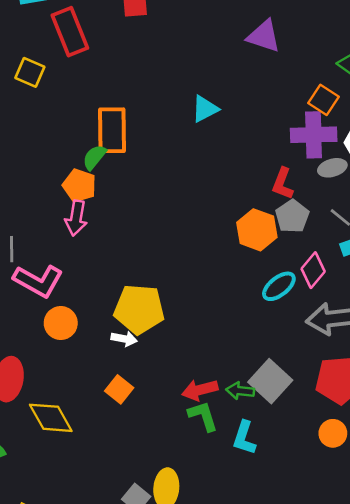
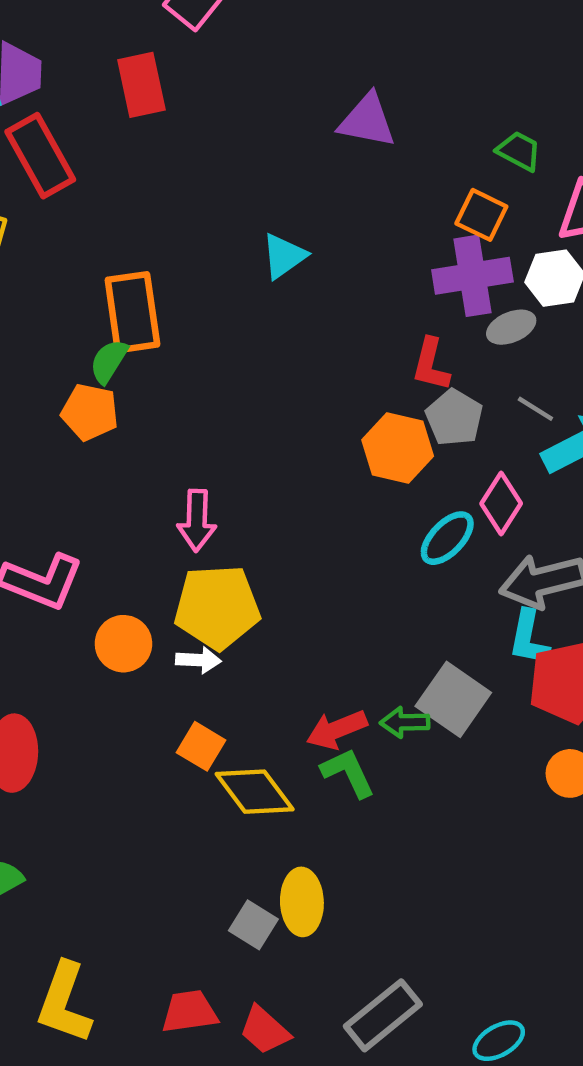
pink arrow: (76, 218) -> (197, 520), moved
orange circle: (61, 323) -> (123, 644), moved
yellow diamond: (51, 418) -> (255, 792), moved
cyan L-shape: (244, 438) -> (529, 638), moved

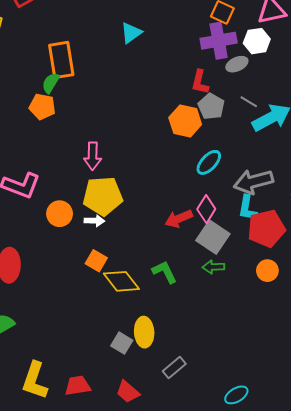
pink diamond: (501, 503) -> (206, 209), moved
green arrow: (405, 722) -> (213, 267), moved
red arrow: (337, 730) -> (179, 219), moved
red trapezoid: (189, 1012) -> (78, 386), moved
gray rectangle: (383, 1015) -> (174, 368), moved, size x0.7

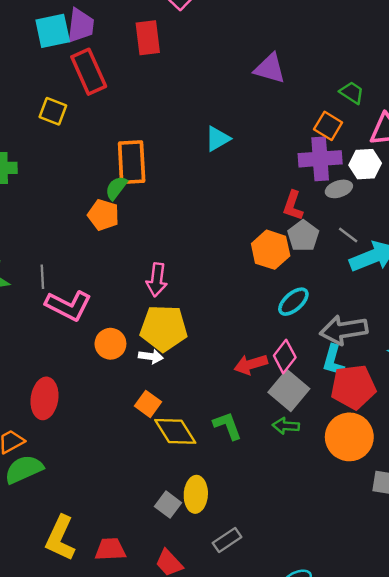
orange circle: (267, 271) -> (349, 437), size x1.8

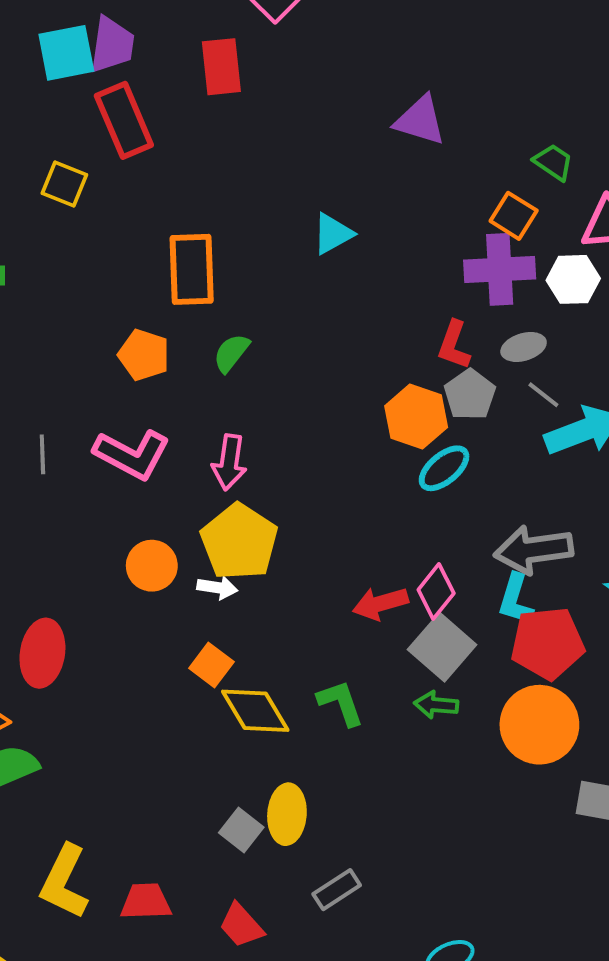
green semicircle: (116, 188) -> (231, 353), moved
gray ellipse: (339, 189) -> (524, 347), moved
cyan ellipse: (293, 302) -> (444, 468), moved
pink L-shape: (68, 306) -> (132, 454), moved
yellow pentagon: (164, 328) -> (239, 542), turned 30

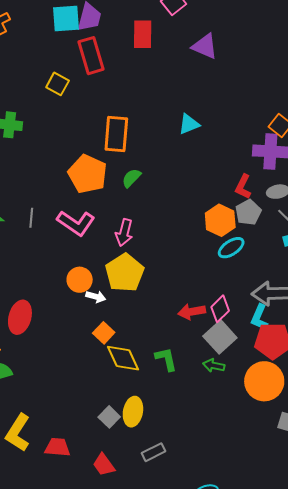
purple triangle: (420, 120) -> (205, 46), moved
orange pentagon: (144, 355) -> (88, 174), size x1.5
white arrow: (217, 588) -> (96, 297), moved

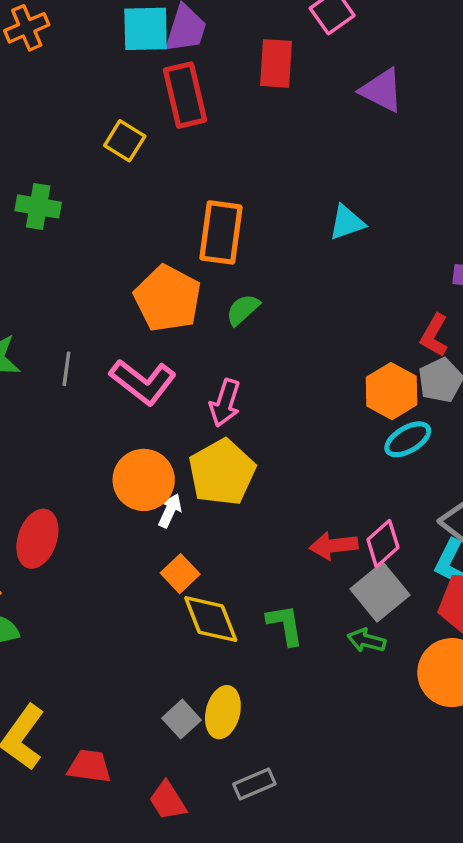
orange circle: (80, 280) -> (144, 480), size x1.4
white arrow: (96, 297) -> (170, 511), turned -84

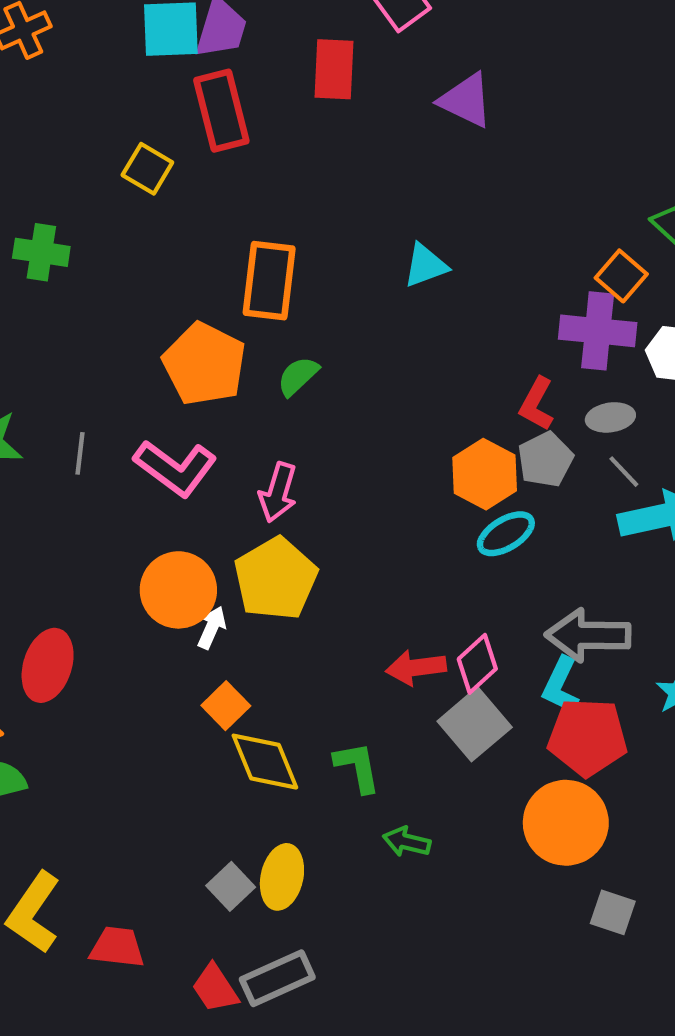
green arrow: (366, 640) -> (407, 842), moved
gray rectangle: (254, 784) -> (277, 978), moved, size x1.4

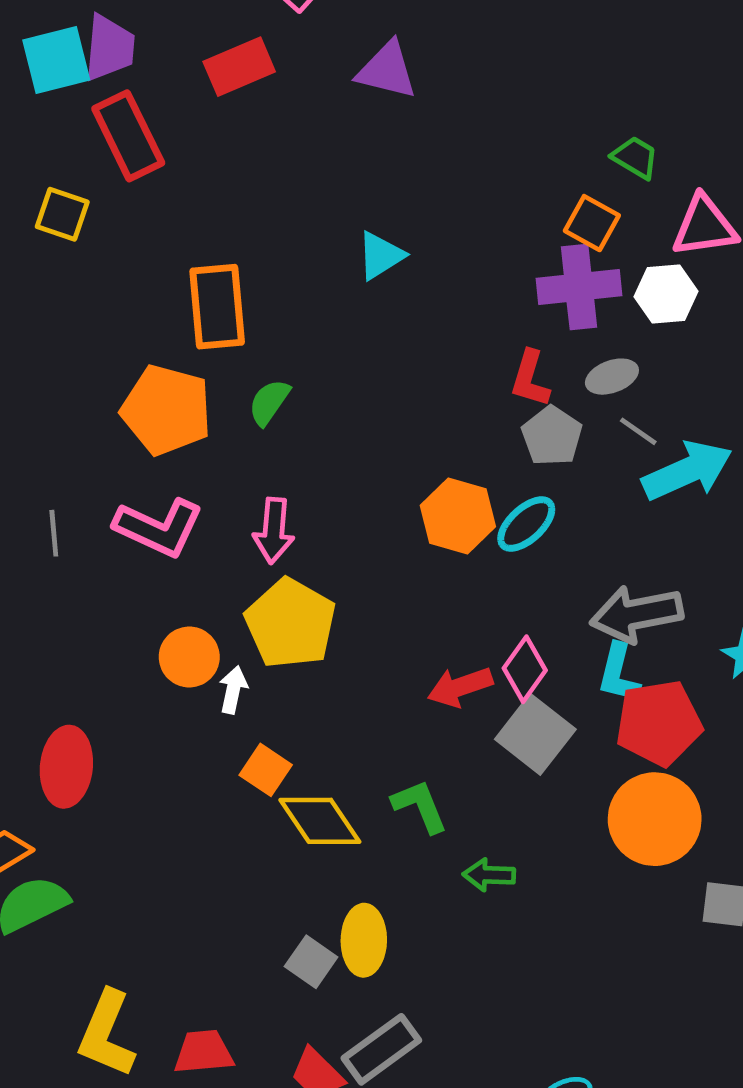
red rectangle: (334, 69) -> (239, 67), turned 76
orange hexagon: (485, 474) -> (458, 516), moved
orange circle: (178, 590) -> (189, 657), size x0.7

